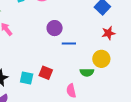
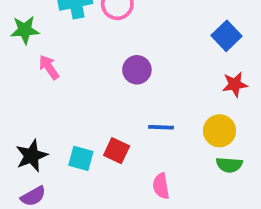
blue line: (69, 44) -> (161, 127), moved
green semicircle: (87, 72) -> (229, 165), moved

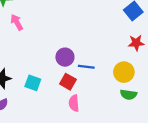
purple circle: (137, 70) -> (65, 57), moved
red square: (117, 151) -> (68, 82), moved
pink semicircle: (161, 186) -> (74, 103), moved

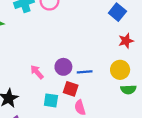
pink arrow: (17, 22) -> (37, 72), moved
cyan square: (33, 83) -> (51, 100), moved

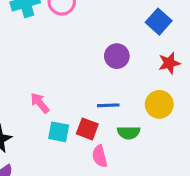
purple circle: (63, 67) -> (117, 56), moved
green semicircle: (128, 90) -> (129, 133), moved
cyan square: (51, 100) -> (59, 132), moved

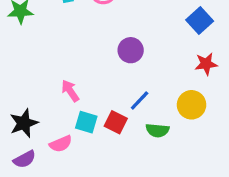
purple circle: (117, 56) -> (131, 50), moved
blue line: (108, 105) -> (140, 100), turned -50
pink semicircle: (100, 156) -> (61, 144), moved, turned -105

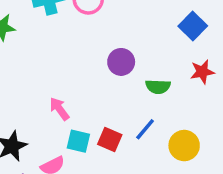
blue line: (140, 100) -> (145, 129), moved
yellow circle: (192, 105) -> (184, 146), moved
green semicircle: (157, 130) -> (158, 87), moved

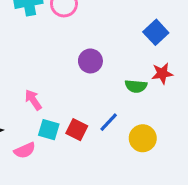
green semicircle: (158, 87) -> (136, 86), moved

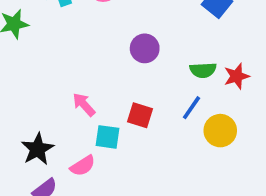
red star: (162, 73) -> (237, 76), moved
blue line: (109, 122) -> (192, 108), moved
red square: (77, 130) -> (140, 115), moved

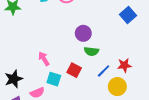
green semicircle: (203, 70) -> (91, 51), moved
red star: (237, 76) -> (124, 65), moved

